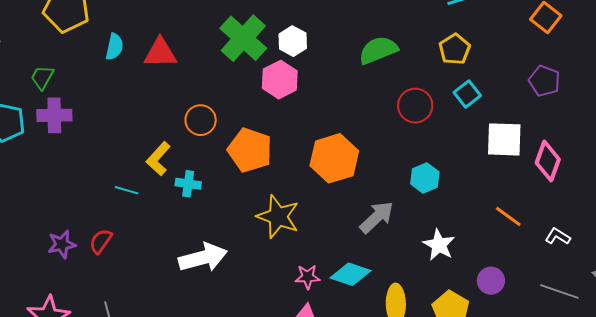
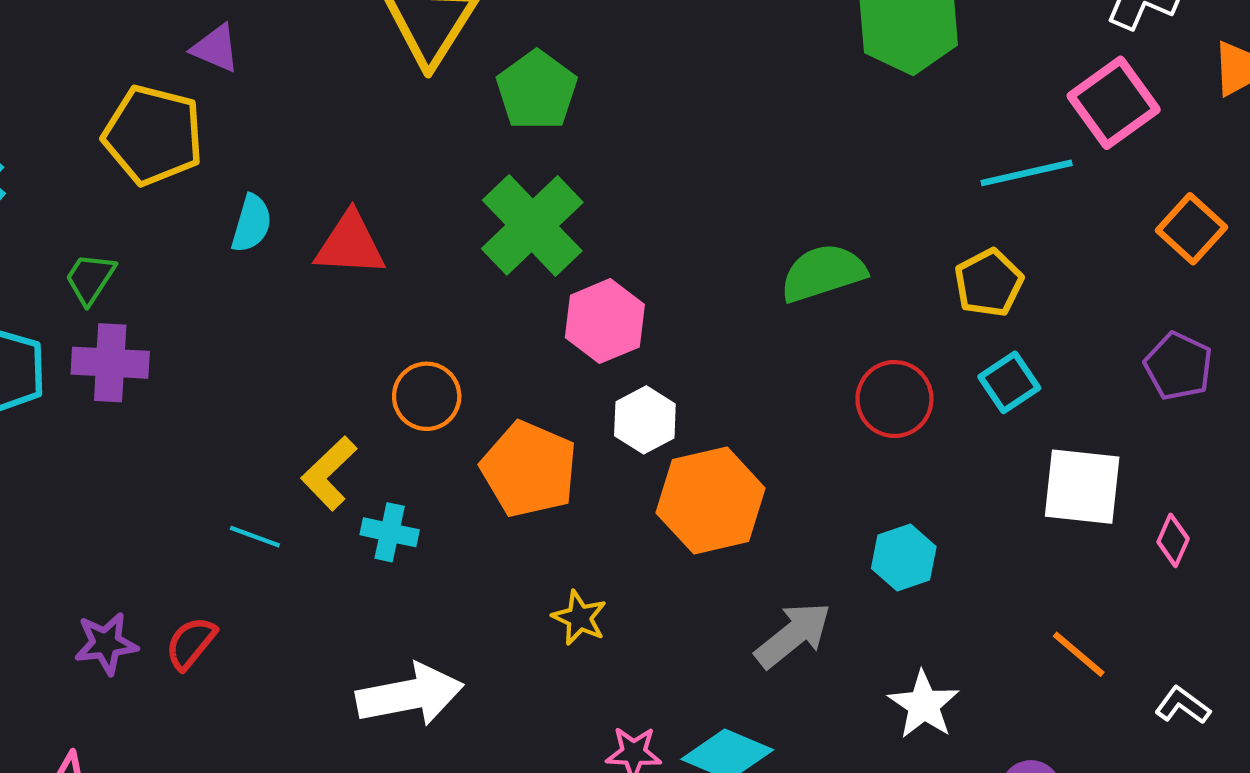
white hexagon: (293, 41) -> (645, 420), moved
pink diamond: (548, 161) -> (1173, 540), size x0.6
yellow star: (278, 217) -> (579, 618), size x0.6

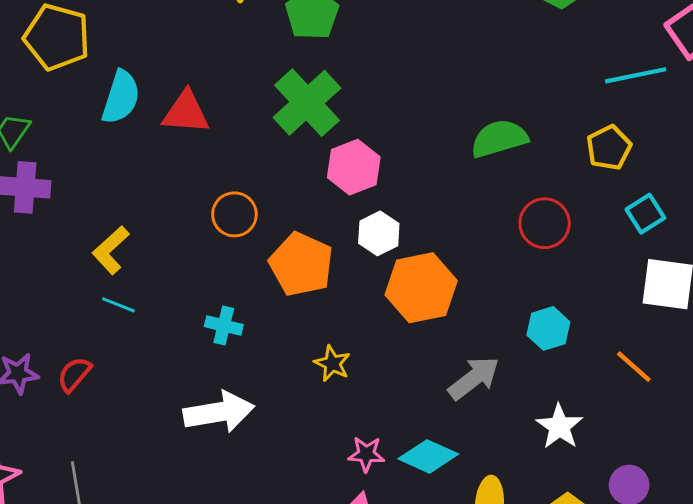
cyan semicircle: (252, 223) -> (121, 97), size x1.4
cyan square: (1009, 382) -> (645, 214), moved
yellow L-shape: (329, 473) -> (111, 250), moved
cyan cross: (390, 532) -> (224, 326), moved
orange line: (1079, 654) -> (634, 367), moved

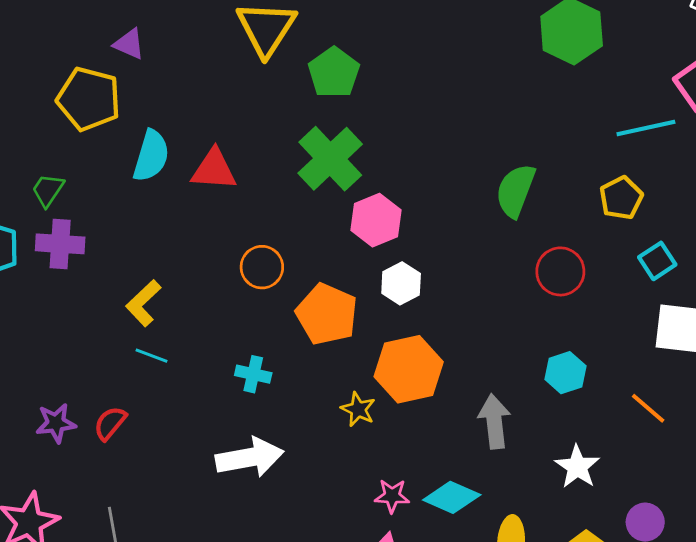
green semicircle: (499, 139) -> (516, 191), turned -52
orange hexagon: (421, 288) -> (409, 369), moved
gray arrow: (474, 378) -> (494, 421), turned -58

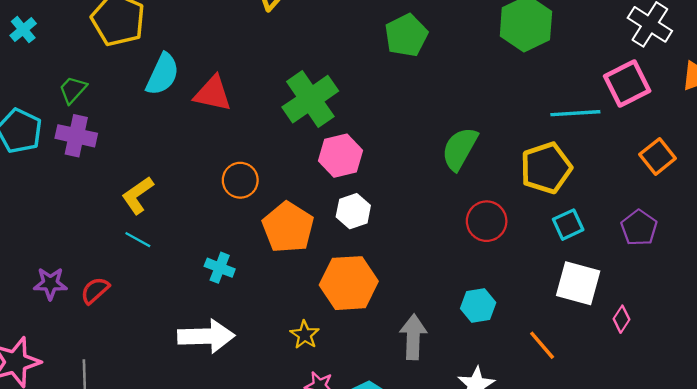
green pentagon: (334, 73) -> (406, 35), moved
yellow pentagon: (621, 198) -> (546, 168), size x1.4
yellow star: (358, 409) -> (305, 335), moved

